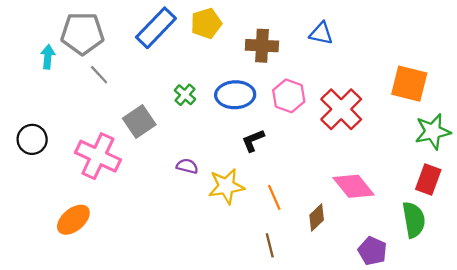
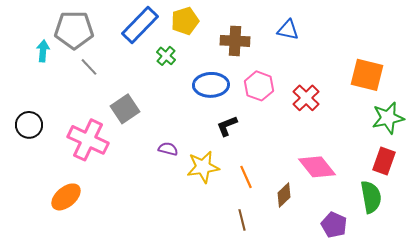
green cross: (185, 95) -> (166, 56), moved
red cross: (341, 109) -> (306, 98), size x0.7

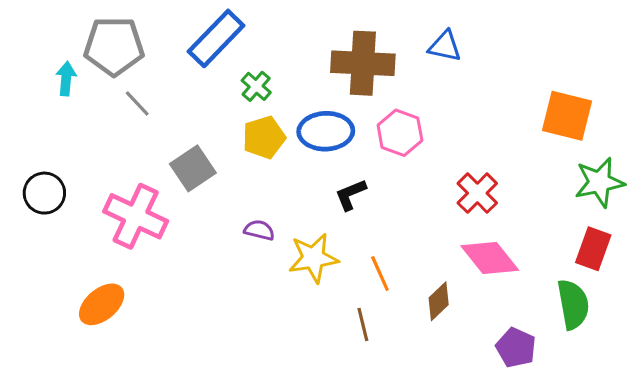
yellow pentagon: (185, 21) -> (264, 137), moved
brown cross: (235, 41) -> (363, 63), size x1.4
red cross: (306, 98) -> (477, 193), moved
brown line: (242, 220) -> (363, 324), moved

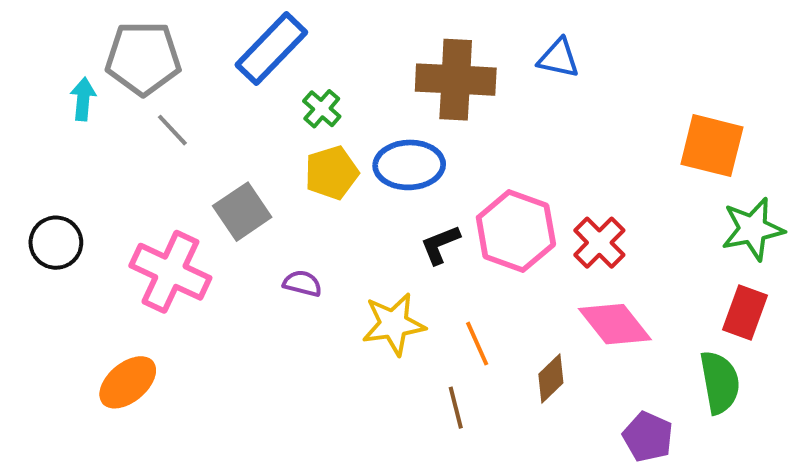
pink hexagon: (400, 133) -> (516, 231), moved, size x1.4
purple semicircle: (259, 230) -> (302, 283), moved

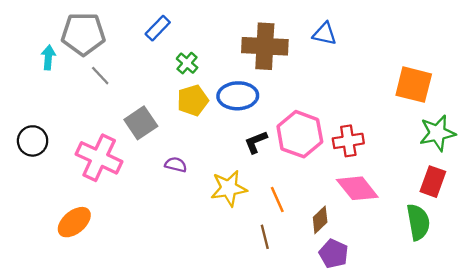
blue rectangle: (271, 49) -> (158, 28), size x0.6
red cross: (599, 243) -> (348, 141), turned 36
purple pentagon: (648, 437) -> (334, 254), moved

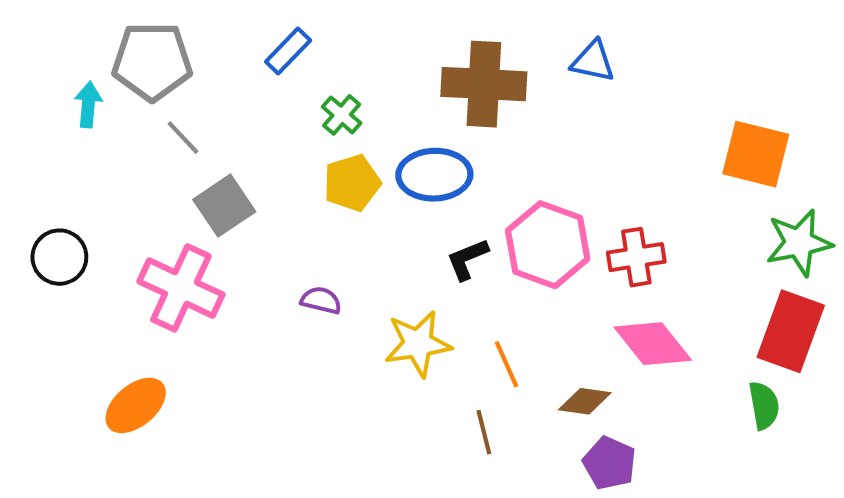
gray square: (141, 123) -> (224, 206), moved
red rectangle: (433, 182) -> (791, 331), size x1.4
brown diamond: (320, 220) -> (585, 401), turned 52
green semicircle: (418, 222) -> (764, 405), size x0.7

